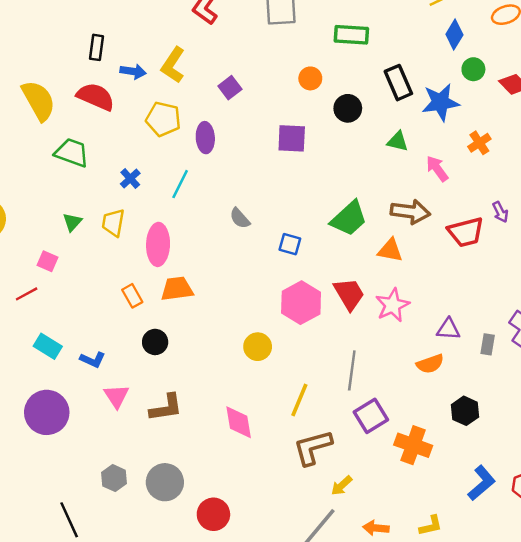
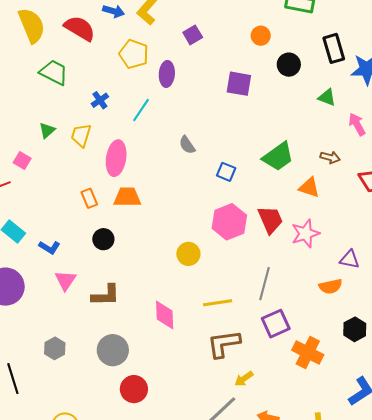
brown arrow: (410, 212) -> (330, 157), size x0.6
yellow line: (299, 400) -> (218, 303), turned 52
gray circle: (165, 482) -> (113, 350), moved

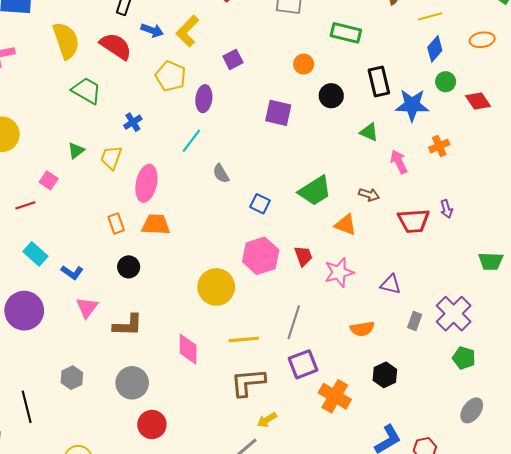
cyan line: (141, 110) -> (191, 141), moved
red trapezoid: (270, 220) -> (303, 256), size x0.7
yellow circle: (188, 254) -> (216, 287), size x1.5
purple triangle: (349, 259) -> (391, 284), moved

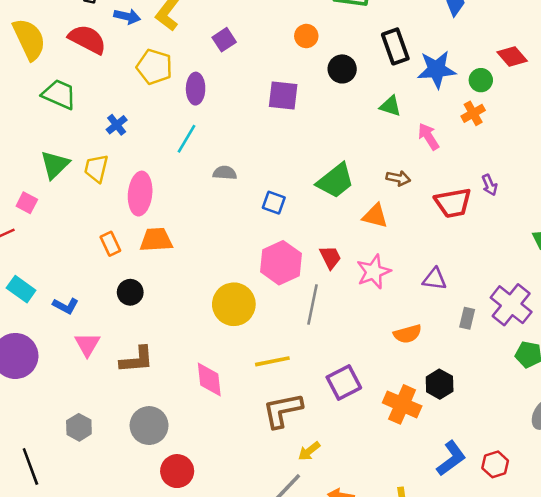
green circle: (446, 82) -> (481, 80), moved
green triangle: (76, 151) -> (55, 165), size x1.5
gray semicircle: (221, 174) -> (225, 173), turned 132
gray line: (294, 322) -> (313, 304), moved
orange cross: (335, 396) -> (402, 404), moved

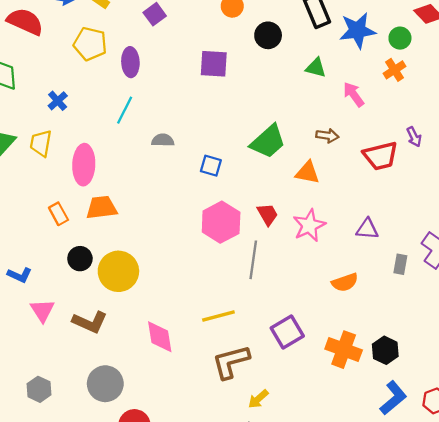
yellow circle: (234, 304) -> (118, 271), moved
brown L-shape: (137, 360) -> (90, 322), turned 32
black hexagon: (440, 384) -> (385, 350), moved

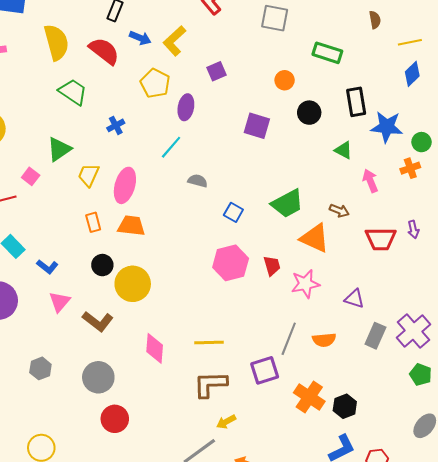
yellow trapezoid: (41, 143) -> (89, 175), moved
orange triangle: (307, 173) -> (315, 238), size x1.4
gray line: (253, 260) -> (289, 339), moved
gray rectangle: (400, 264) -> (375, 336), size x1.4

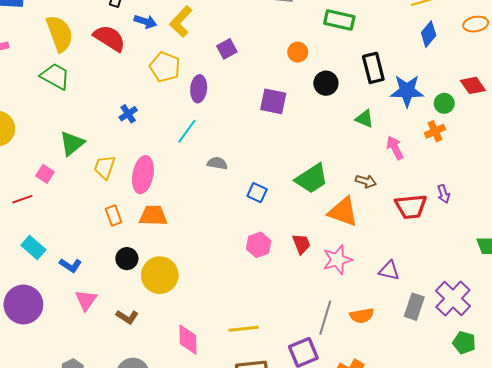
green trapezoid: (73, 92) -> (55, 76), moved
pink hexagon: (231, 263) -> (259, 245), size x0.7
brown L-shape: (98, 321) -> (127, 317), size x0.7

